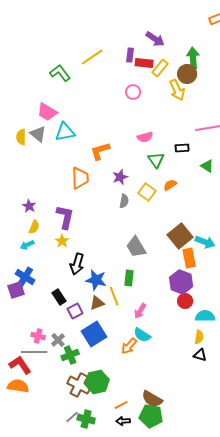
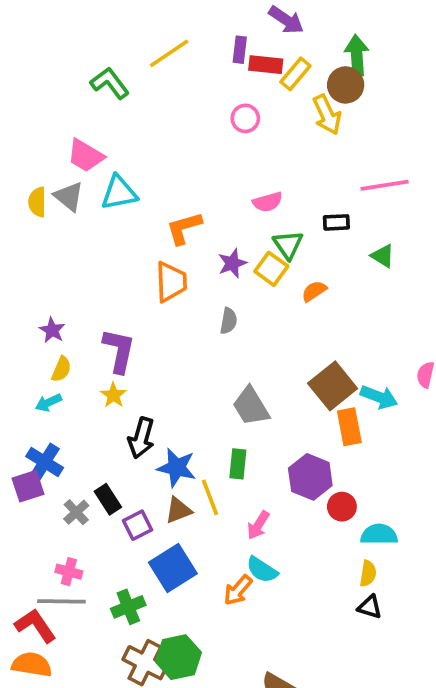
purple star: (120, 177) -> (232, 263), moved
orange trapezoid: (80, 178) -> (171, 282), moved
yellow square: (147, 192) -> (271, 269), moved
purple hexagon: (181, 282) -> (310, 477), moved
gray cross: (58, 340) -> (76, 512), moved

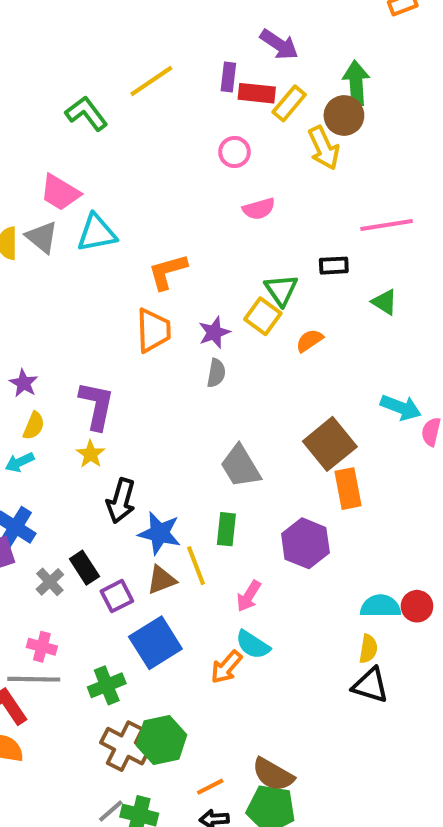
pink semicircle: (268, 202) -> (259, 209), moved
purple star: (232, 263) -> (214, 332), moved
cyan arrow: (379, 397) -> (401, 407), moved
red circle: (342, 507) -> (417, 606), moved
black triangle: (370, 607) -> (370, 685), size x1.4

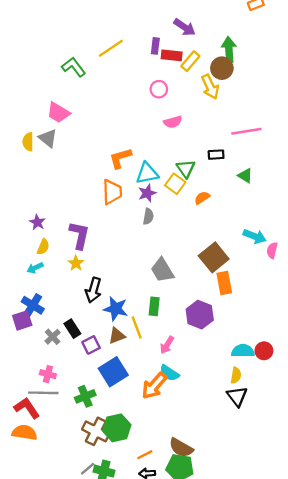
cyan triangle: (97, 233) -> (147, 173), moved
orange arrow: (226, 667) -> (154, 386), size x1.4
black triangle: (370, 685) -> (237, 396), turned 35

